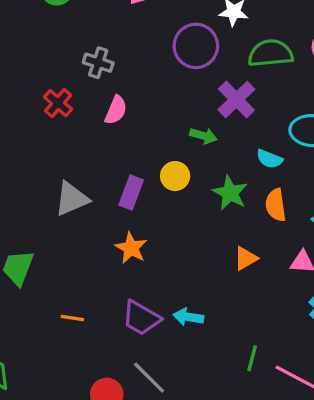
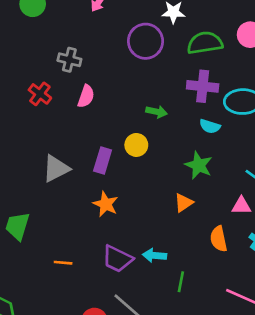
purple cross: (236, 100) -> (203, 86), moved, turned -36
green star: (230, 193) -> (199, 165), moved
orange semicircle: (276, 205) -> (219, 239), moved
orange triangle: (246, 258) -> (184, 203), moved
green line: (252, 358) -> (181, 282), moved

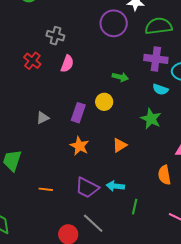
gray triangle: (56, 169) -> (43, 118), size x0.6
orange triangle: (184, 203) -> (120, 145), moved

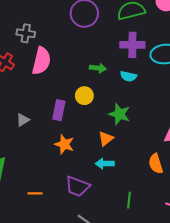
pink semicircle: (67, 64) -> (41, 61), size x1.5
cyan semicircle: (160, 89) -> (128, 76), moved
green star: (151, 119) -> (119, 114), moved
cyan arrow: (115, 186) -> (105, 164), moved

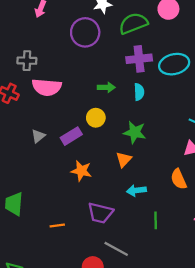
pink semicircle: (41, 61) -> (47, 87), turned 88
cyan semicircle: (128, 76) -> (139, 92), turned -98
purple rectangle: (59, 110) -> (71, 136), turned 54
gray triangle: (23, 120) -> (38, 136), moved
cyan arrow: (105, 164) -> (136, 190), moved

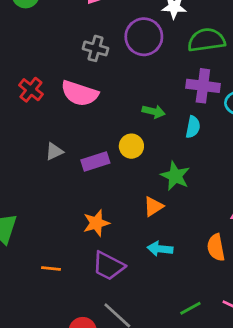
gray cross: (27, 61) -> (95, 48), moved
orange star: (81, 171) -> (96, 223), moved, turned 30
green line: (156, 220) -> (190, 308), moved, turned 49

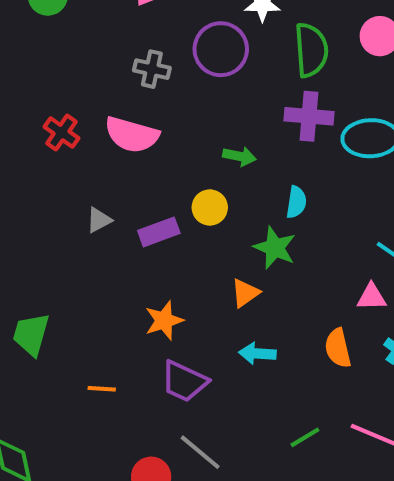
green semicircle: (206, 40) -> (311, 50), turned 96
cyan semicircle: (193, 127) -> (296, 202), moved

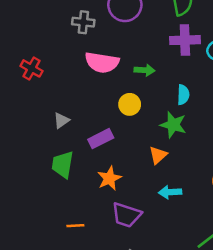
pink semicircle: (132, 135) -> (102, 62), moved
purple rectangle: (159, 232) -> (101, 139), moved
green trapezoid: (31, 334) -> (63, 165), moved

